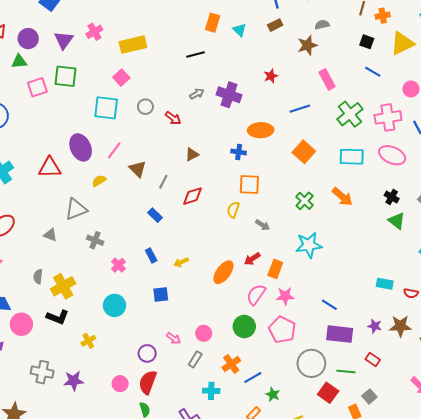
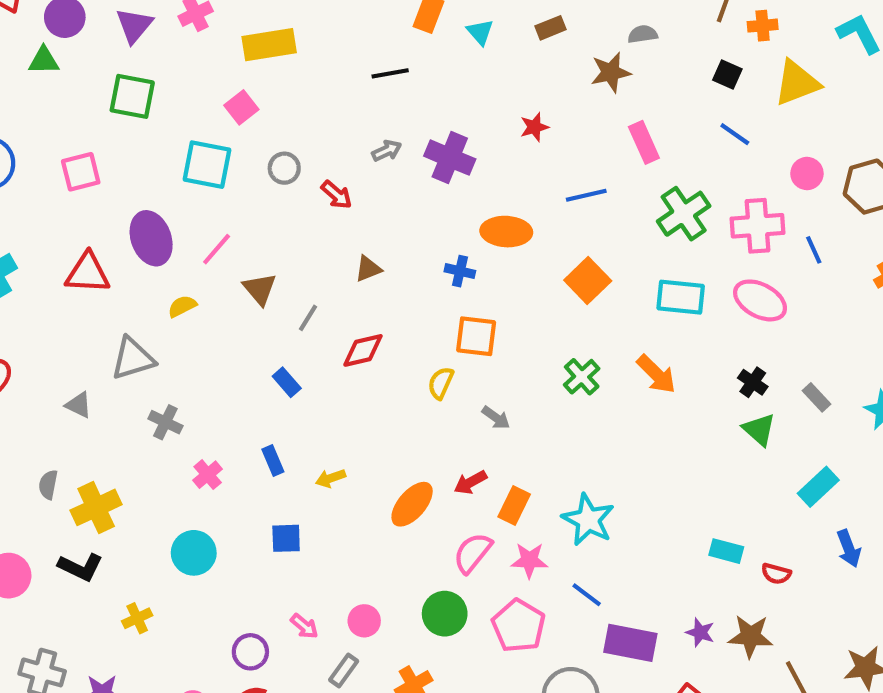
pink square: (37, 87) -> (81, 172), moved
cyan star: (309, 245) -> (588, 520), moved, turned 30
blue line: (329, 305) -> (587, 595), moved

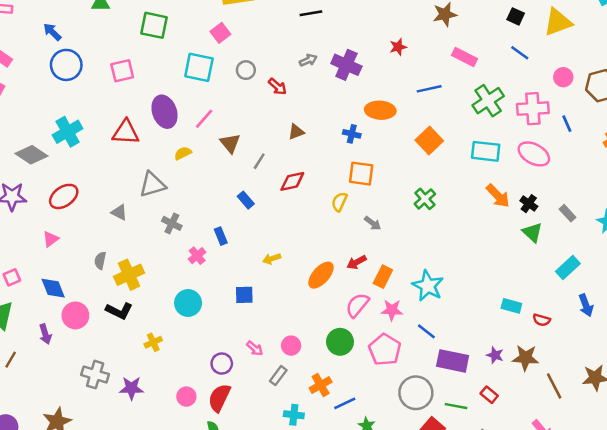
pink rectangle: (644, 142) -> (465, 57), turned -40
orange arrow: (656, 374) -> (498, 196), moved
blue rectangle: (273, 460) -> (221, 236), moved

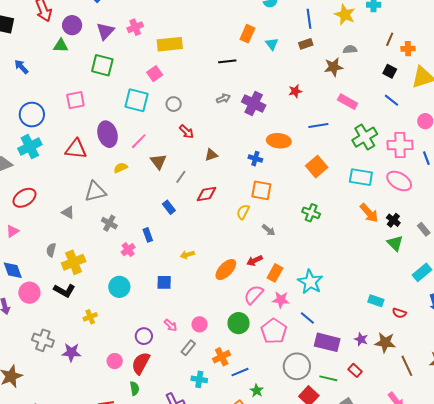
blue circle: (66, 65) -> (32, 115), moved
red arrow: (277, 87) -> (186, 132), moved
green cross: (425, 199) -> (311, 213), turned -30

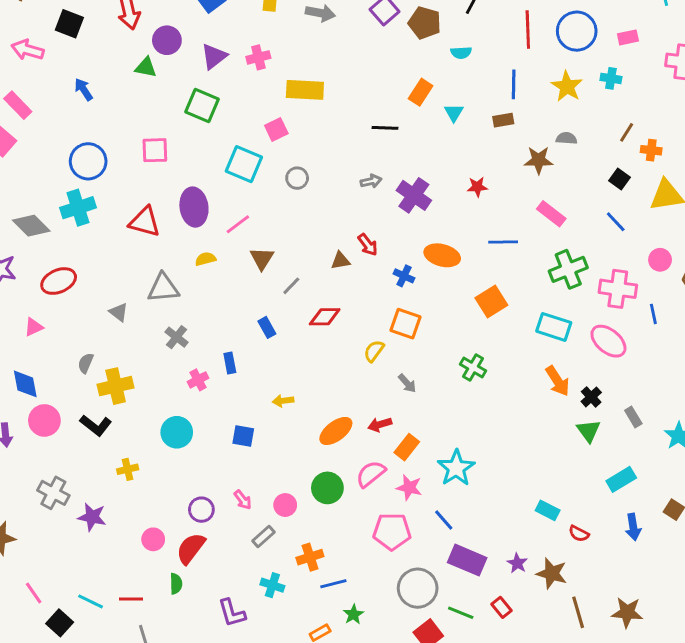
red arrow: (186, 132) -> (368, 245), moved
green circle: (239, 323) -> (327, 488), moved
pink pentagon: (274, 331) -> (392, 531), turned 30

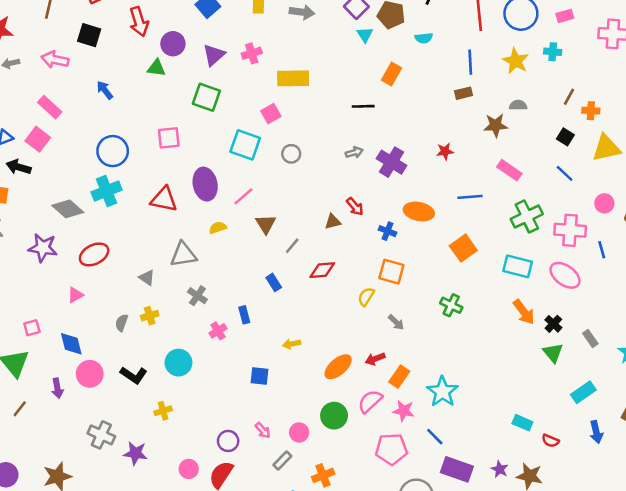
cyan triangle: (454, 113) -> (365, 35), moved
yellow cross: (116, 386) -> (150, 316), moved, size x0.6
cyan circle: (177, 432) -> (178, 363), moved

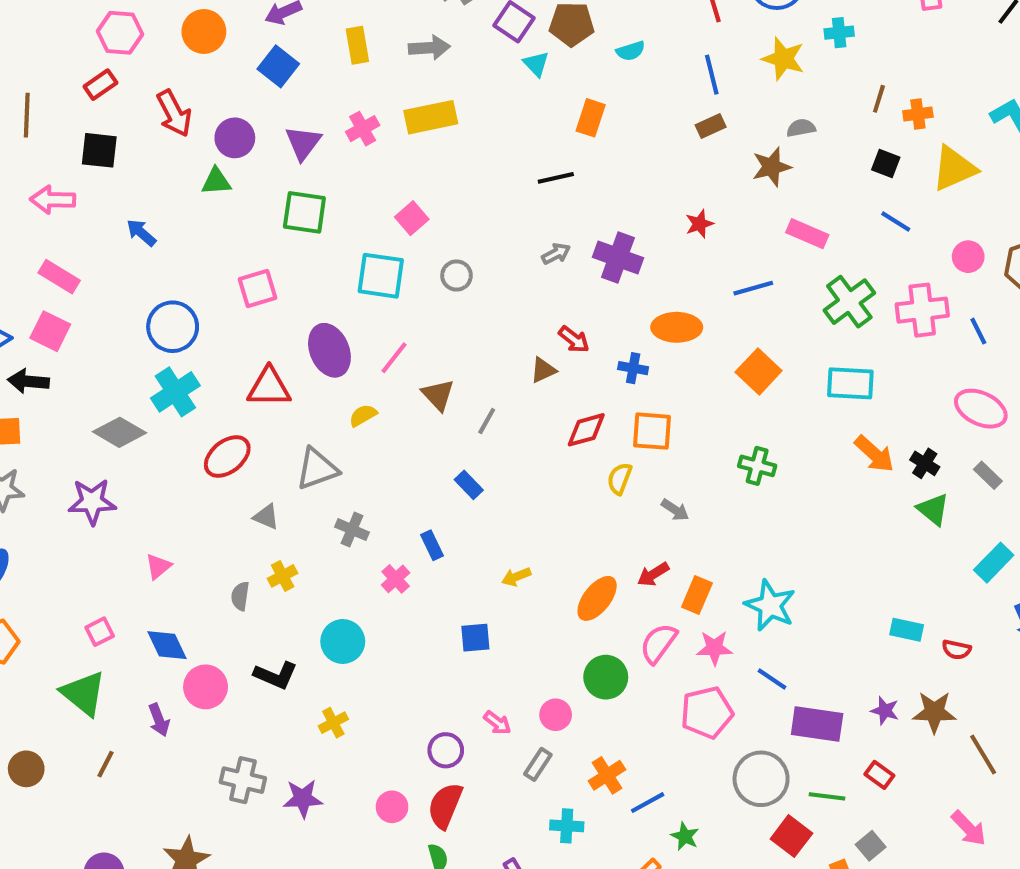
yellow rectangle: (293, 78) -> (431, 117), moved
red ellipse: (94, 254) -> (227, 456), moved
red diamond: (322, 270) -> (586, 430), moved
pink ellipse: (565, 275) -> (981, 409), moved

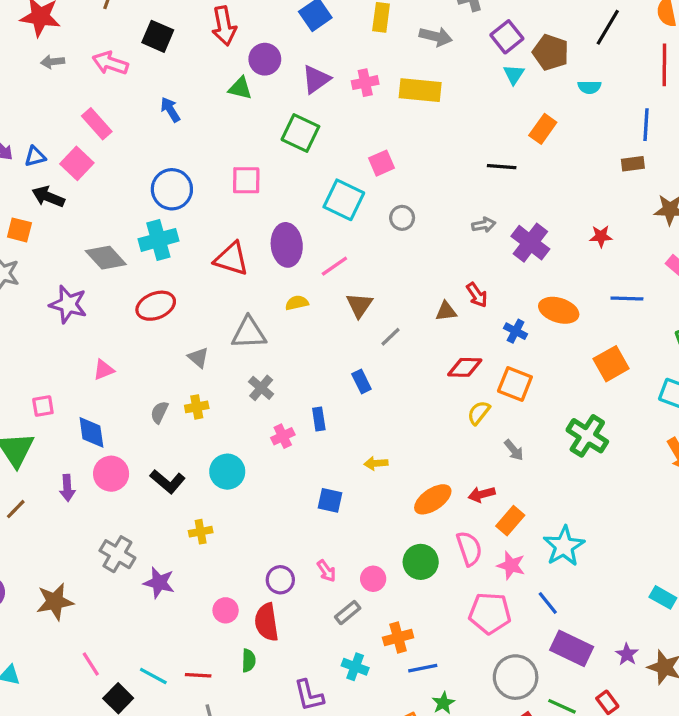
red ellipse: (227, 456) -> (156, 306), moved
green cross: (757, 466) -> (587, 436), size x1.4
pink semicircle: (658, 643) -> (469, 548), turned 108
red semicircle: (445, 806) -> (267, 622), turned -48

